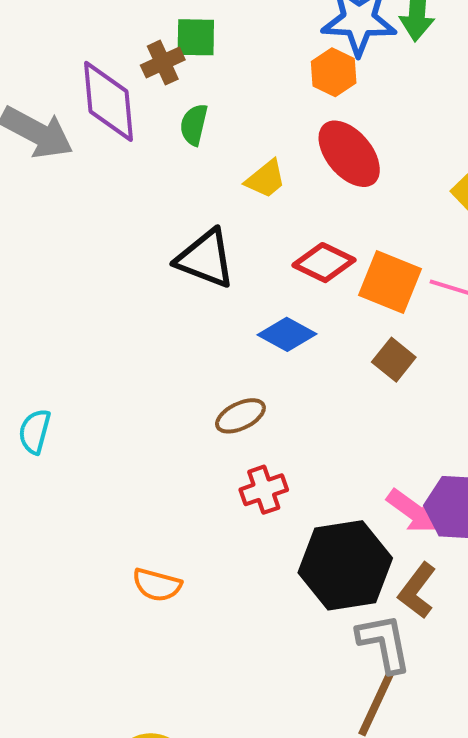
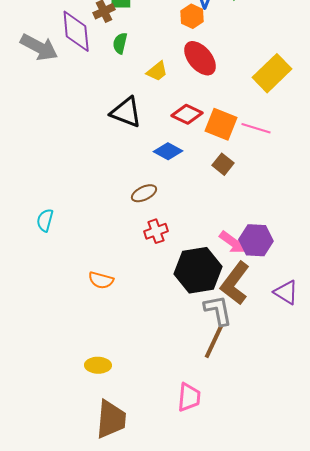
cyan semicircle: (35, 431) -> (45, 220), moved
brown L-shape: (417, 591) -> (235, 283), size x1.5

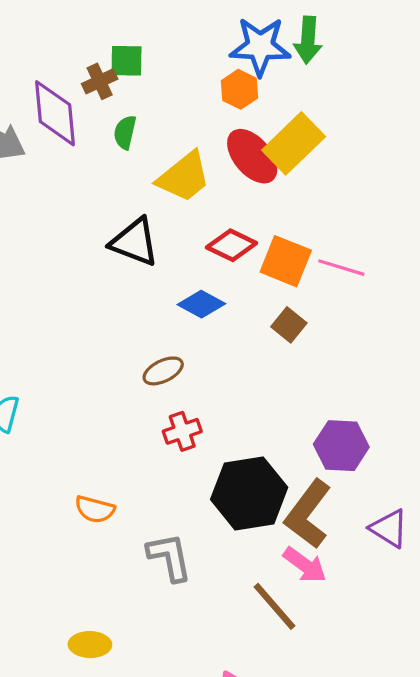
yellow trapezoid: (157, 71) -> (184, 177), size x1.6
yellow rectangle: (272, 73) -> (294, 143), moved
pink arrow: (233, 242) -> (305, 565), moved
gray L-shape: (218, 310) -> (170, 557), moved
brown line: (214, 341) -> (275, 606), turned -66

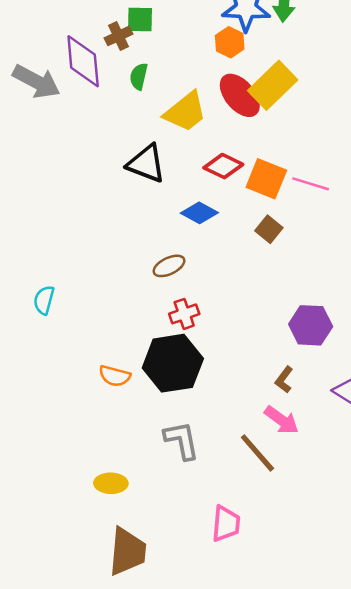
black hexagon: (249, 493) -> (173, 363), moved
brown L-shape: (308, 514) -> (284, 380), size x0.5
gray L-shape: (170, 557) -> (182, 440), moved

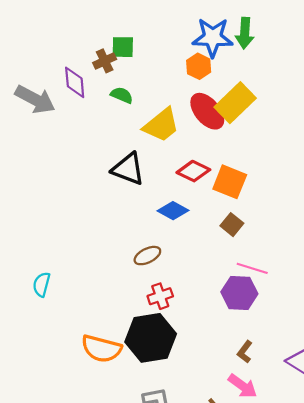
purple diamond: (83, 61) -> (75, 82), size x0.7
green semicircle: (139, 76) -> (122, 95), turned 100
pink line: (311, 184) -> (252, 268), moved
purple hexagon: (311, 325) -> (239, 293), moved
orange semicircle: (115, 376) -> (101, 349), size x1.5

